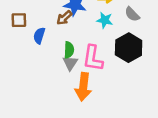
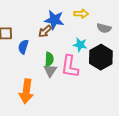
gray semicircle: (132, 14) -> (104, 28), turned -32
cyan star: (105, 20) -> (80, 45), moved
orange arrow: (83, 87) -> (26, 91), moved

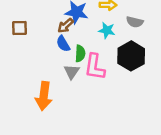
cyan star: (80, 45) -> (107, 30), moved
blue semicircle: (23, 47) -> (63, 44), moved, turned -48
green semicircle: (49, 59) -> (80, 53), moved

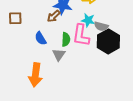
gray semicircle: (135, 22) -> (101, 26), moved
blue semicircle: (63, 44) -> (41, 38), moved
pink L-shape: (95, 67) -> (81, 35), moved

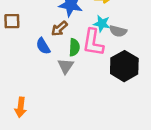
brown arrow: (54, 16) -> (59, 29), moved
black hexagon: (108, 41) -> (124, 66), moved
orange arrow: (35, 75) -> (21, 107), moved, size x0.7

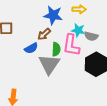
blue semicircle: (43, 46) -> (31, 48), turned -88
gray triangle: (66, 66) -> (49, 64), size x1.6

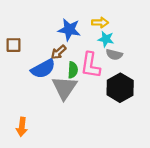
cyan star: (78, 30) -> (106, 39), moved
blue semicircle: (31, 48) -> (43, 69), size x1.5

